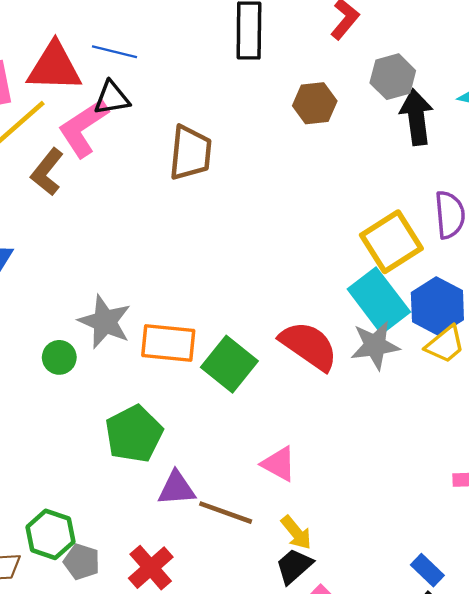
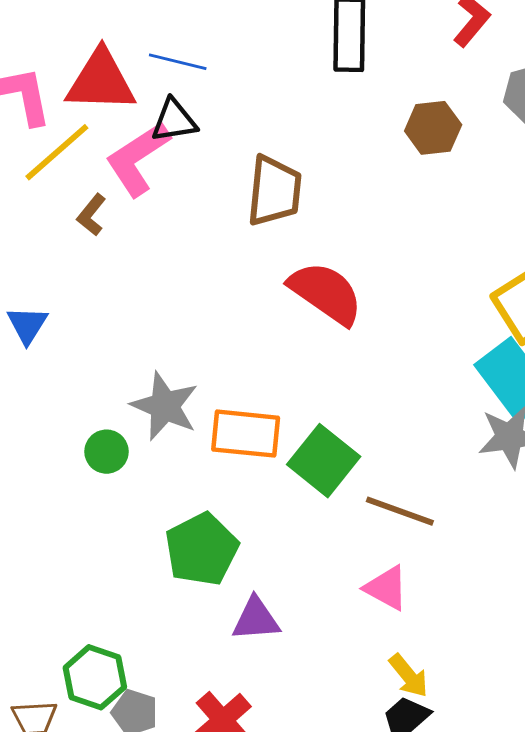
brown L-shape: (47, 172) -> (91, 215), size x0.7
red semicircle: (309, 346) -> (326, 293), moved
brown line: (226, 513) -> (400, 511), moved

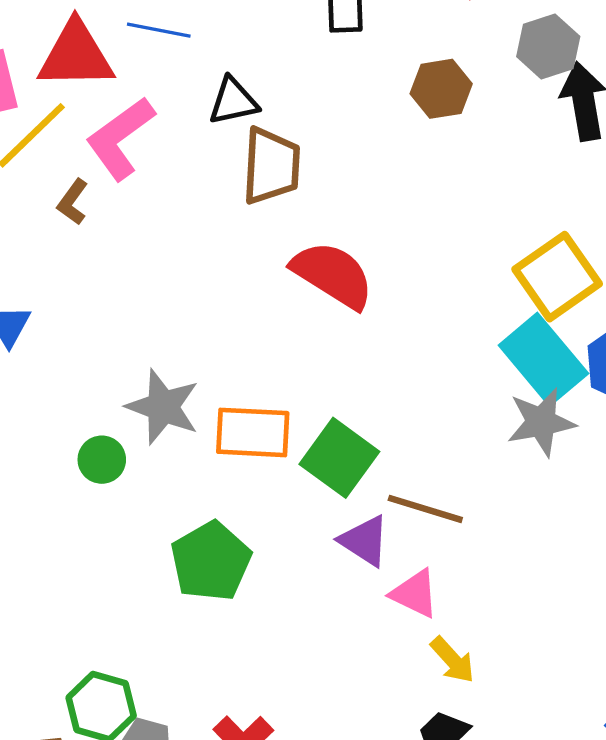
black triangle: (174, 121) -> (233, 101), moved
purple triangle: (256, 619) -> (364, 541), moved, turned 40
yellow arrow: (409, 676) -> (453, 660), moved

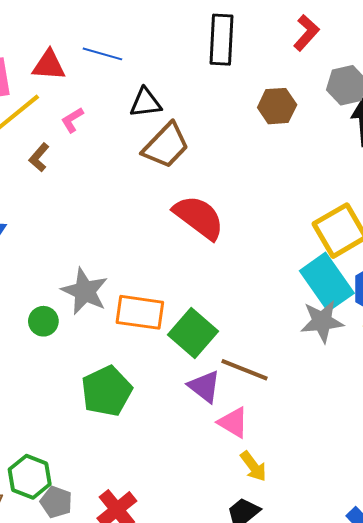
red triangle: (76, 55) -> (49, 65), size x0.7
pink L-shape: (120, 138) -> (72, 120), size x0.5
brown trapezoid: (271, 166) -> (166, 145), turned 36

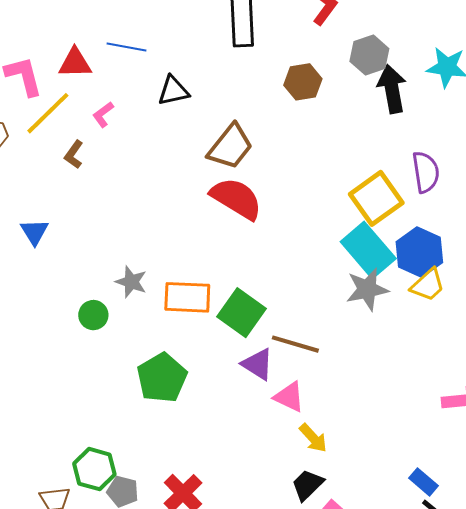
brown trapezoid: (166, 145) -> (230, 147), moved
gray star: (85, 291) -> (131, 282), size x0.7

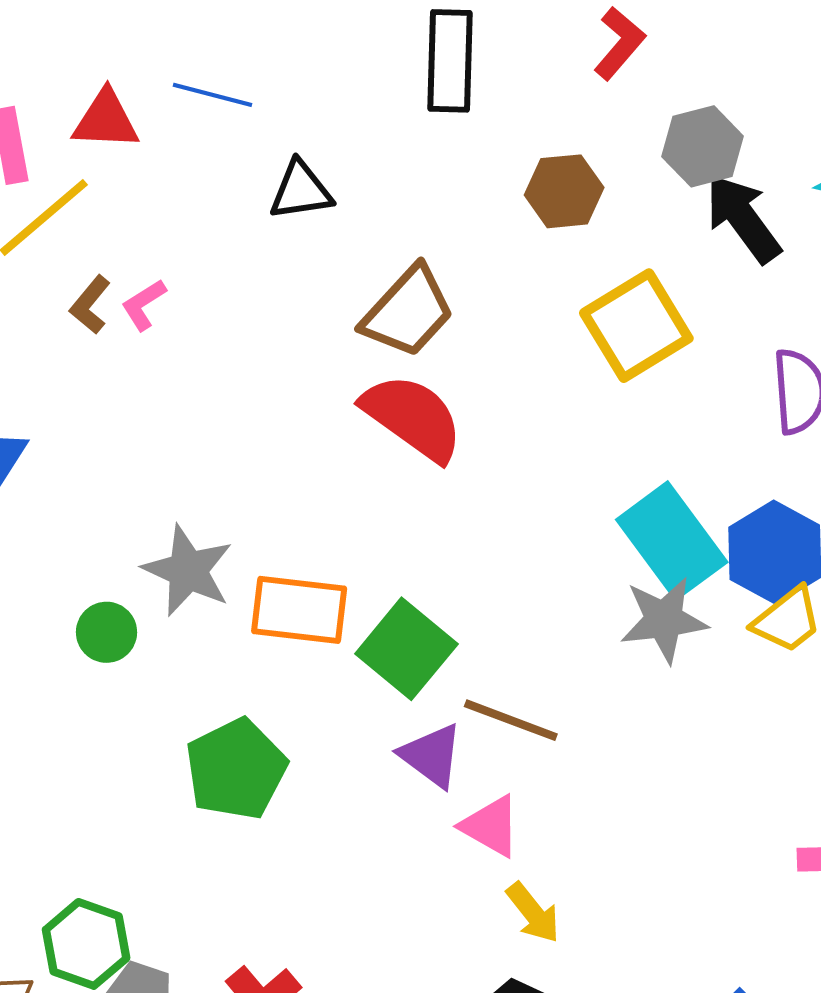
black arrow: (392, 89) -> (743, 218), turned -30
pink L-shape: (103, 115) -> (144, 305), moved
yellow square: (376, 198) -> (636, 326), moved
gray star: (131, 282) -> (188, 571), size x1.4

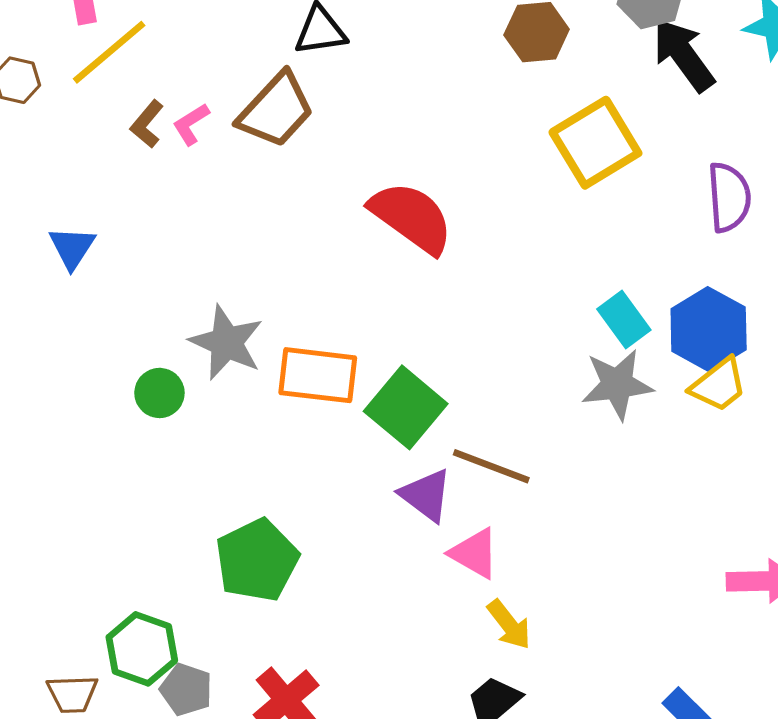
brown trapezoid: (408, 312) -> (276, 110), moved
cyan rectangle: (672, 541) -> (624, 320), size x0.6
green pentagon: (236, 769) -> (257, 560), moved

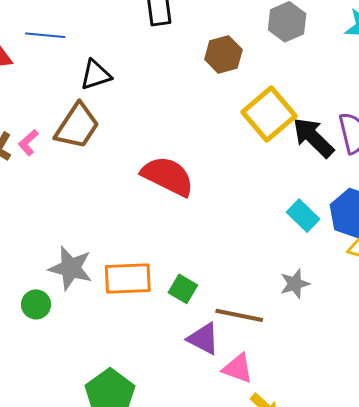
black arrow: (683, 55) -> (313, 138), moved
gray star: (617, 384) -> (295, 284), moved, size x0.7
green square: (406, 407) -> (183, 289), size x0.6

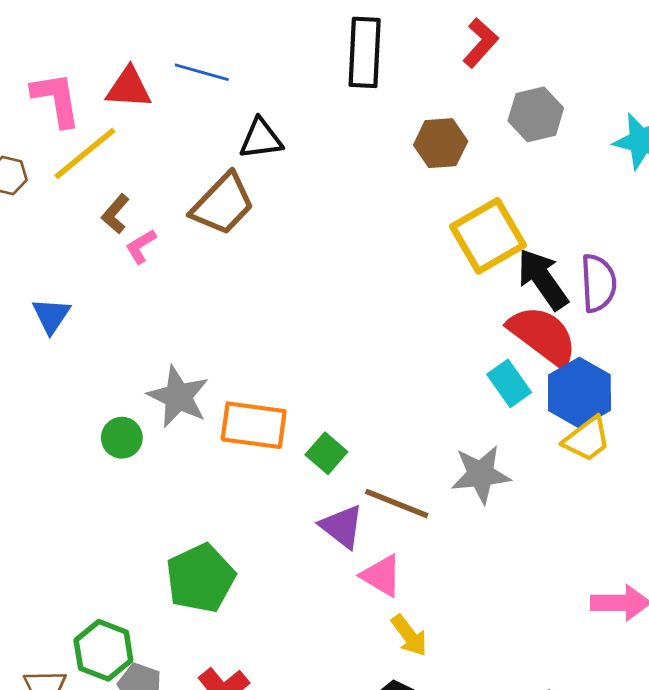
pink L-shape: (28, 143) -> (141, 246), moved
red semicircle: (168, 176) -> (543, 336), moved
gray star: (295, 284) -> (481, 474), size x1.4

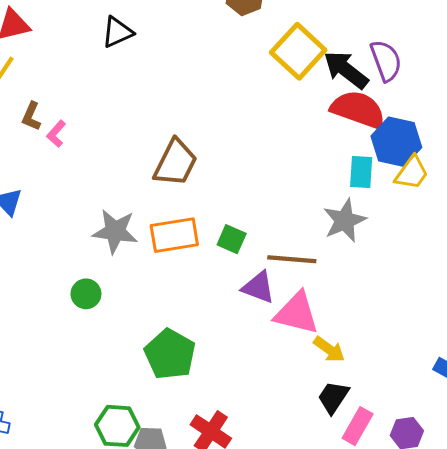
brown trapezoid: (223, 204) -> (175, 163), moved
cyan rectangle: (509, 383) -> (361, 172), moved, turned 56
green circle: (122, 438) -> (86, 294), moved
pink triangle: (381, 576) -> (297, 313), size x1.4

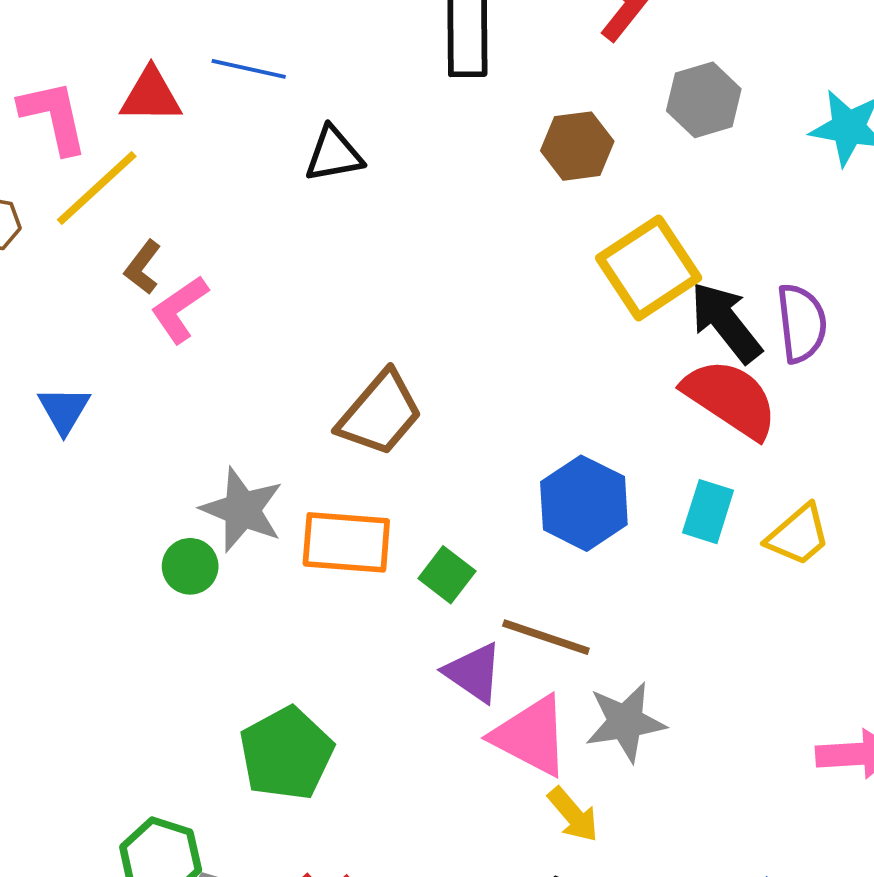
pink L-shape: (56, 134) -> (180, 309), size x1.4
blue hexagon: (396, 142) -> (584, 503), moved
gray star: (345, 221) -> (625, 722), moved
green circle: (86, 294) -> (190, 566), moved

